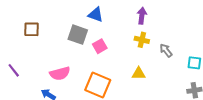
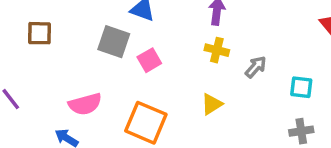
gray arrow: (166, 50) -> (256, 67), turned 80
yellow triangle: (139, 73) -> (212, 104), turned -32

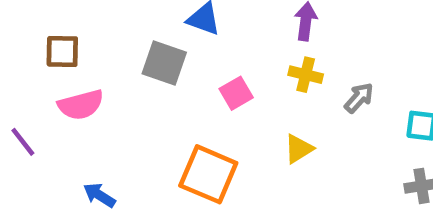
pink square: (149, 60) -> (236, 93), moved
pink semicircle: (85, 104) -> (81, 105), moved

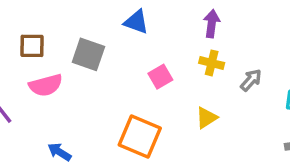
gray square: (164, 63) -> (88, 54), moved

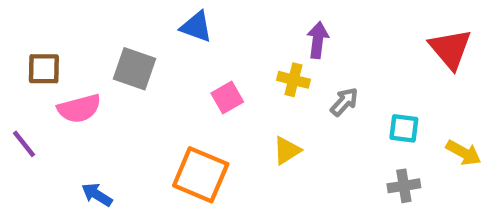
purple arrow: (212, 24) -> (318, 40), moved
brown square: (32, 46) -> (44, 69), moved

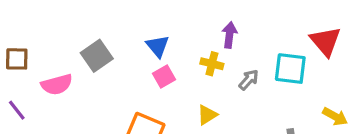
blue triangle: (196, 27) -> (158, 46), moved, turned 30
brown square: (44, 69) -> (17, 59), moved
gray square: (134, 69) -> (97, 56), turned 36
cyan square: (404, 128) -> (290, 69), moved, size x1.5

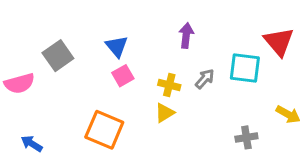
yellow cross: (212, 64) -> (169, 85), moved

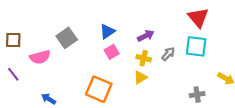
purple arrow: (186, 36) -> (146, 36), moved, turned 56
red triangle: (279, 42) -> (198, 18), moved
blue triangle: (117, 46) -> (107, 31), turned 35

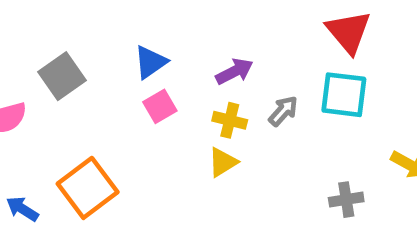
orange square: (99, 89) -> (88, 188), moved, turned 30

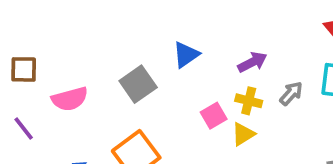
gray square: (62, 76) -> (138, 84), moved
pink square: (160, 106) -> (214, 116), moved

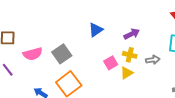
gray square: (138, 84) -> (62, 54), moved
gray arrow: (291, 93) -> (153, 60), moved, turned 40

